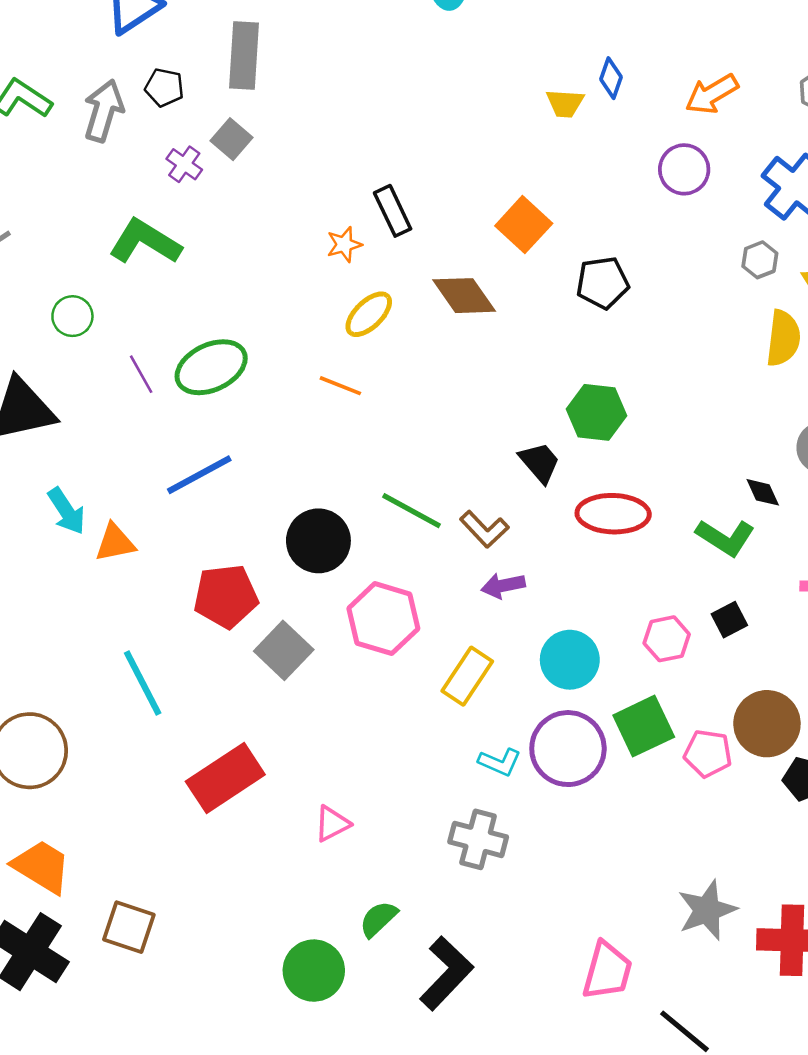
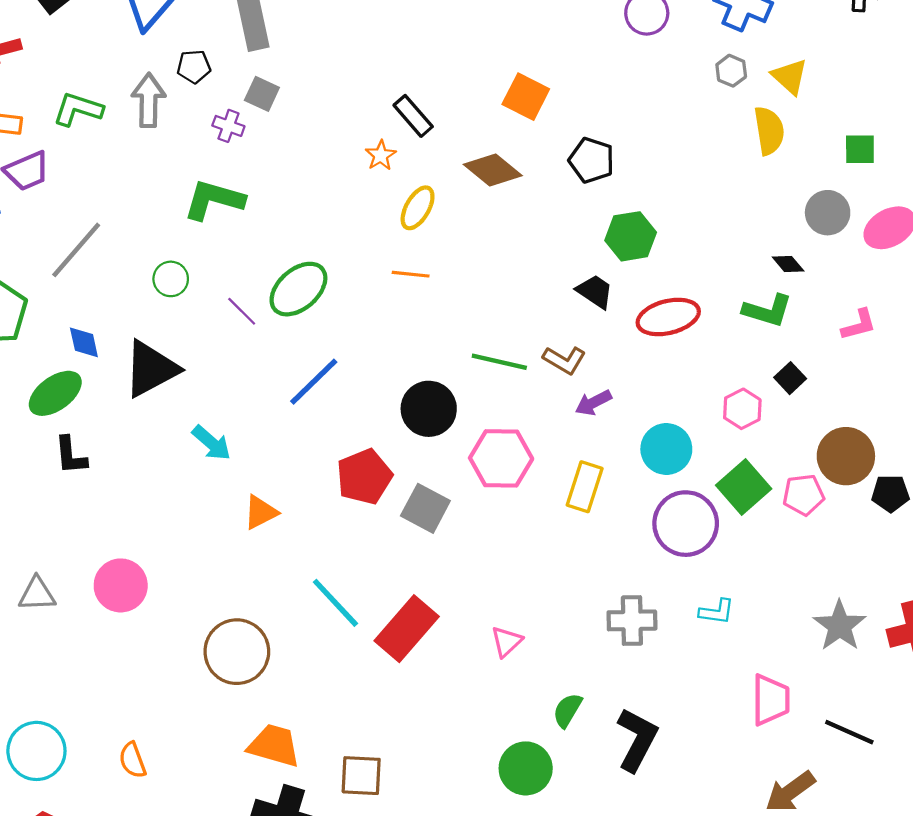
black pentagon: (603, 283) -> (591, 160), moved, turned -30
orange triangle: (115, 543) -> (261, 512), moved
cyan line: (143, 683) -> (335, 603), moved
cyan L-shape: (500, 762) -> (717, 612), moved

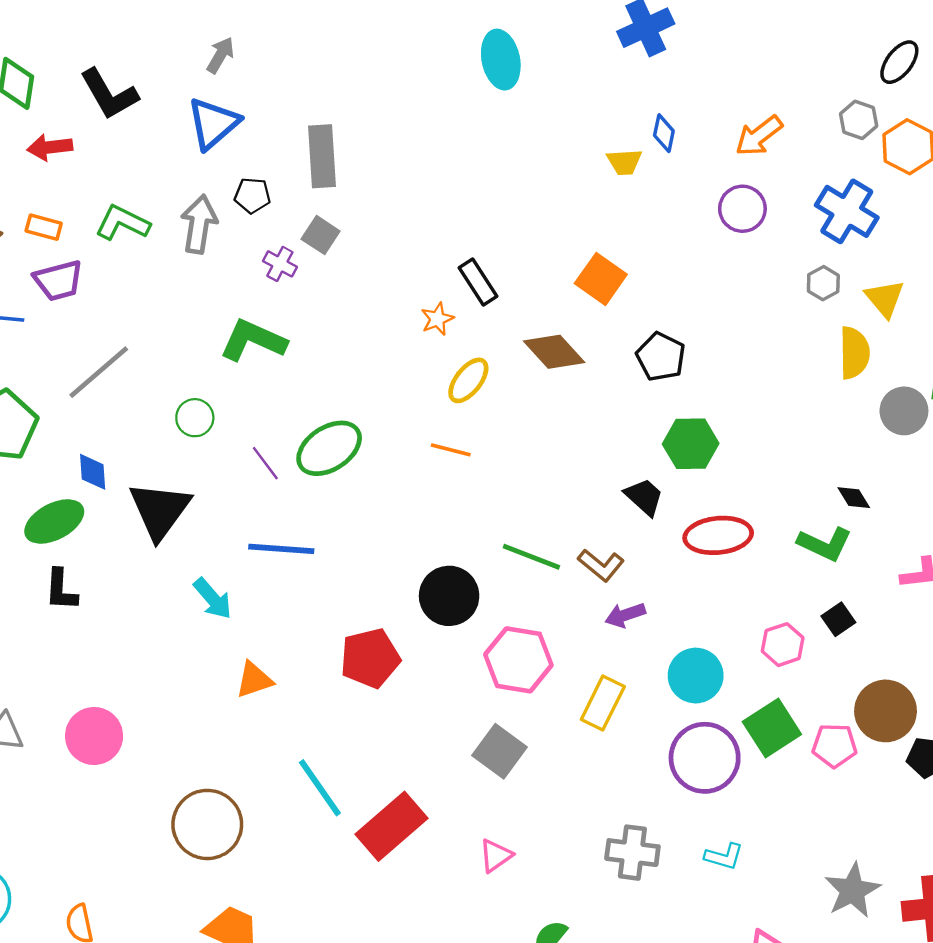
gray circle: (828, 213) -> (904, 411), moved
black triangle: (151, 369) -> (160, 510), turned -34
blue line: (314, 382) -> (281, 549), moved, turned 40
gray square: (425, 508) -> (500, 751), moved

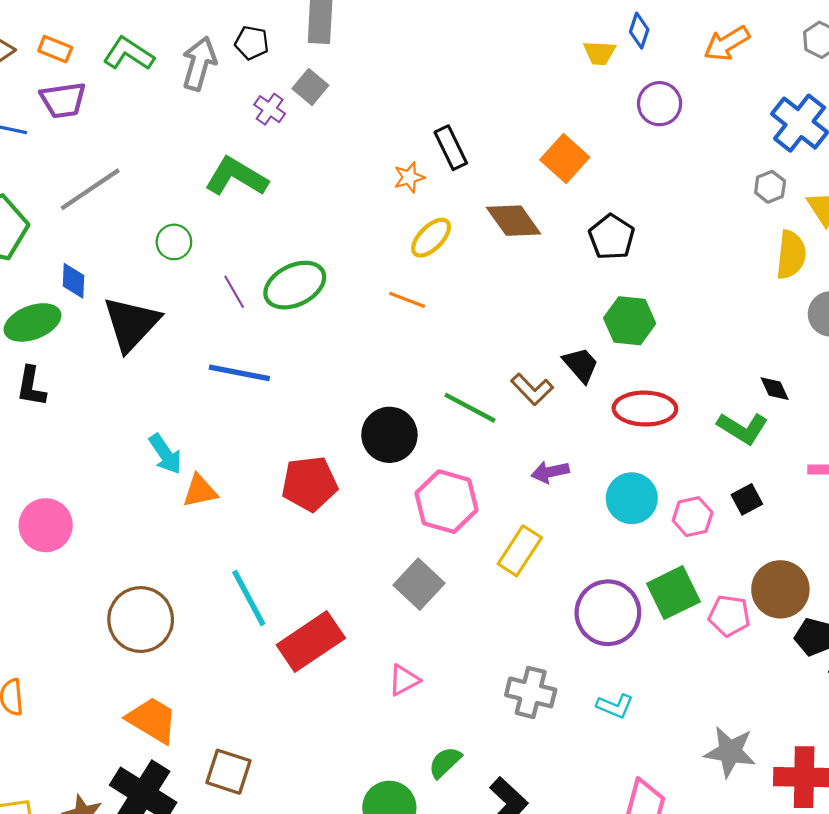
purple circle: (742, 209) -> (660, 104), moved
brown L-shape: (601, 565) -> (532, 389), moved
cyan arrow: (213, 599) -> (165, 454), moved
cyan circle: (696, 676) -> (632, 498), moved
gray star: (852, 890) -> (730, 752), turned 30

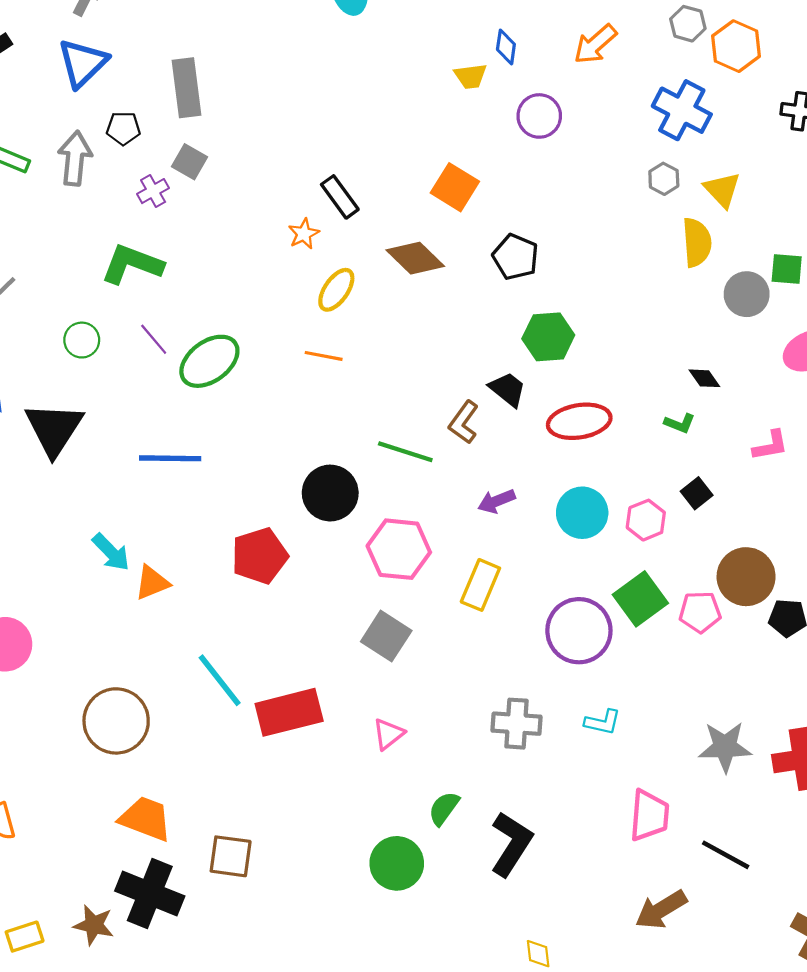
purple cross: (270, 109) -> (153, 191), turned 36
purple line: (234, 292) -> (154, 339), moved
brown L-shape: (532, 389) -> (464, 422), turned 90
green L-shape: (743, 428) -> (680, 423), size x0.6
red rectangle: (311, 642) -> (289, 712), turned 30

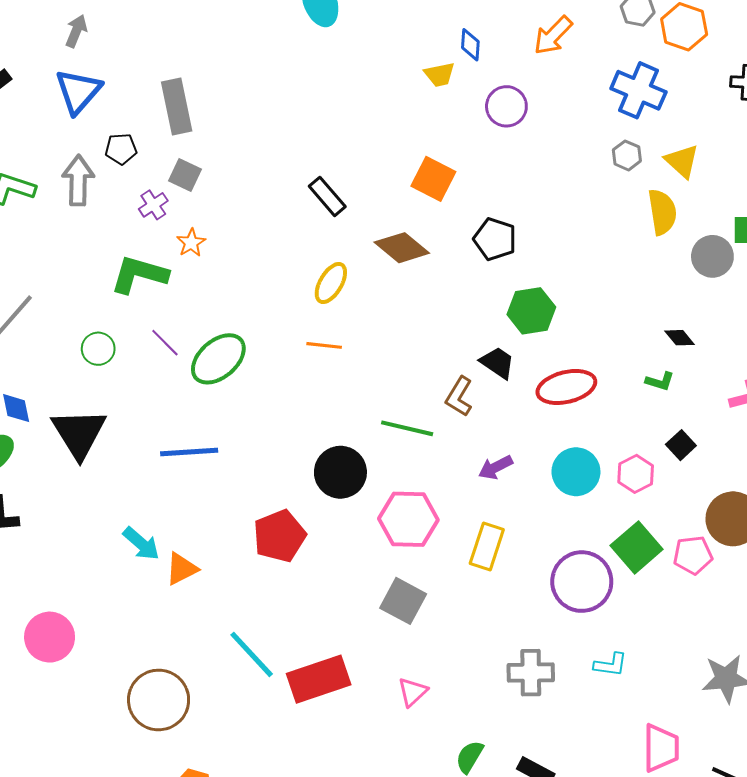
orange star: (304, 234) -> (191, 243), moved

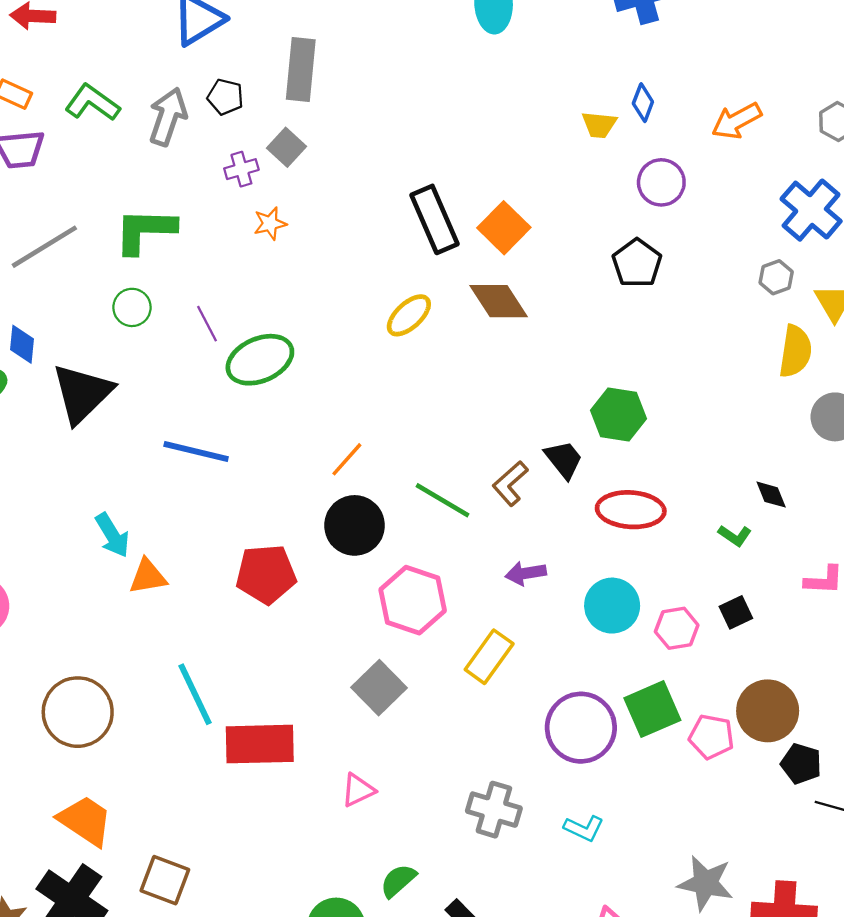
orange square: (433, 179) -> (504, 228), moved
black rectangle: (327, 196) -> (435, 219), size x1.4
black pentagon: (495, 239) -> (637, 263), moved
green L-shape: (139, 274) -> (145, 231), moved, turned -32
orange line: (324, 345) -> (347, 459), moved, turned -72

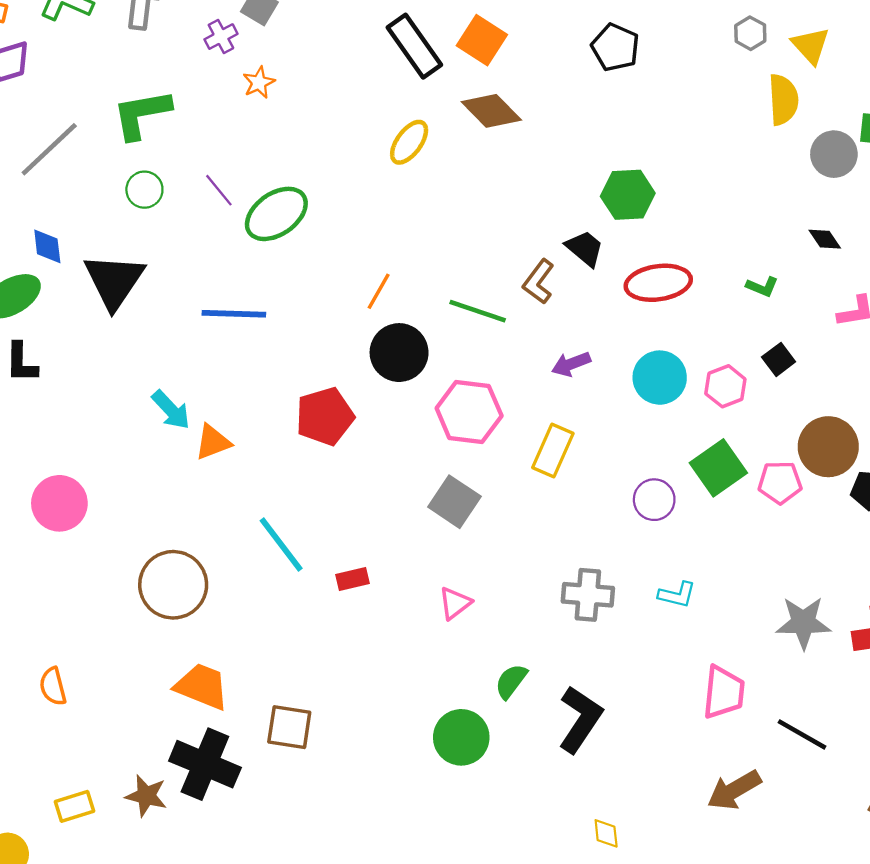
black diamond: (771, 495) -> (825, 239), moved
purple circle: (581, 728) -> (654, 500), size x0.6
red rectangle: (260, 744) -> (352, 579), size x0.5

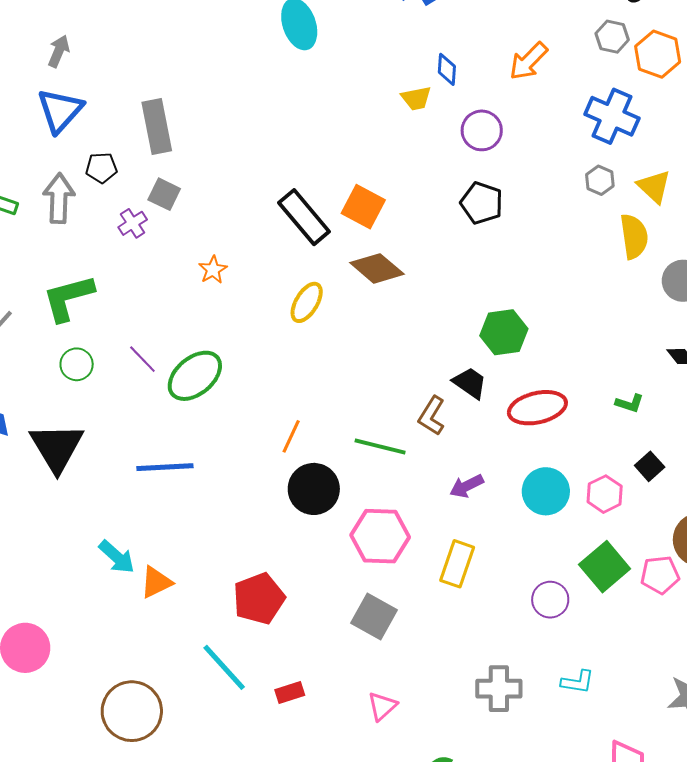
orange star: (259, 83) -> (213, 270), moved
red pentagon: (325, 416) -> (259, 599), moved

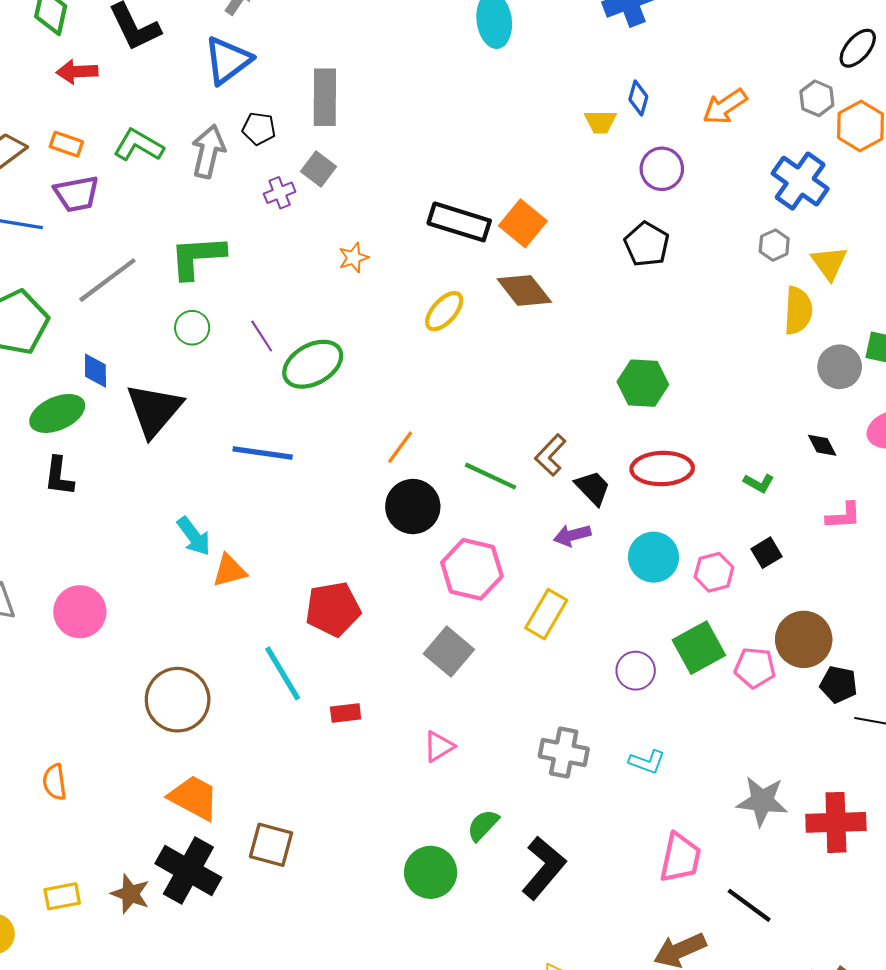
black rectangle: (304, 217) -> (459, 222), turned -44
black trapezoid: (470, 383) -> (593, 488), moved

